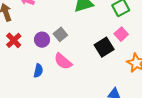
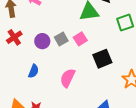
pink square: (121, 34) -> (80, 39), moved
pink semicircle: (63, 61) -> (68, 78), moved, turned 66

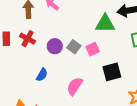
red cross: (14, 37) -> (28, 39), turned -35
gray square: (61, 39) -> (74, 47), turned -32

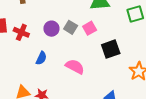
red cross: (28, 39) -> (21, 32), moved
pink semicircle: (75, 86) -> (75, 67), turned 90

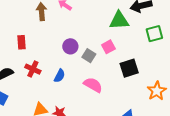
gray square: (71, 27) -> (89, 56), moved
red cross: (21, 32) -> (33, 69), moved

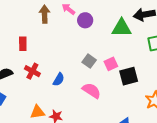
purple circle: (70, 46) -> (85, 20), moved
pink square: (108, 47) -> (111, 64), moved

